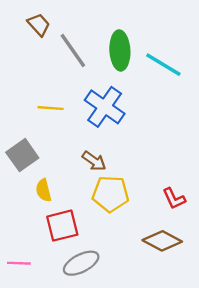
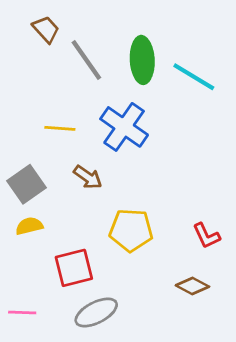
brown arrow: (94, 161) -> (88, 177), moved
yellow semicircle: (43, 190) -> (29, 226), moved, turned 90
brown diamond: (162, 241) -> (192, 286), size x0.7

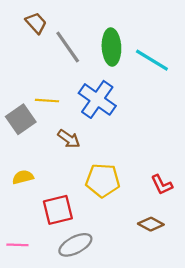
gray square: (26, 184) -> (21, 119), moved

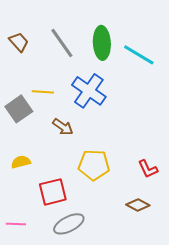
brown trapezoid: (36, 23) -> (19, 42), moved

